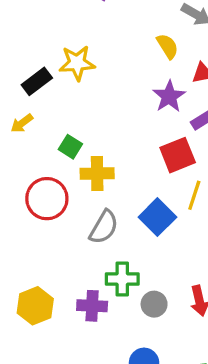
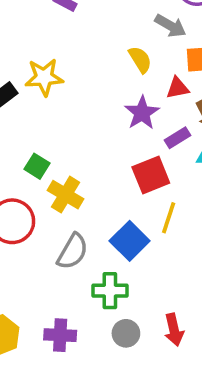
yellow cross: (97, 173) -> (65, 195), turned 32
green cross: (122, 279) -> (110, 291), moved

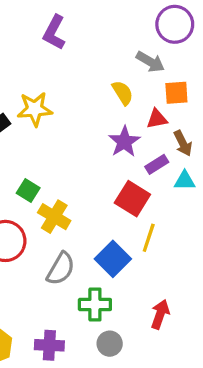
red square: (151, 175) -> (132, 199), turned -36
red arrow: (174, 330) -> (160, 314), moved, turned -148

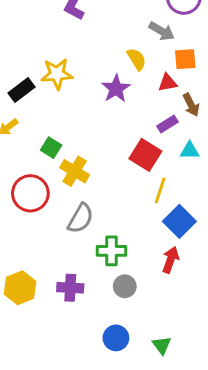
purple star: (124, 142) -> (116, 89), moved
cyan triangle: (185, 181) -> (190, 151), moved
blue square: (113, 259) -> (179, 221), moved

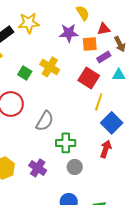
orange square: (185, 59) -> (90, 44), moved
purple star: (116, 89) -> (69, 33), turned 30
yellow cross: (75, 171) -> (50, 67), moved
purple cross: (70, 288) -> (38, 168), turned 30

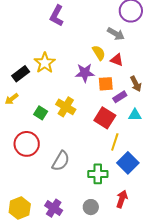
yellow star: (29, 23) -> (45, 63), turned -30
red triangle: (104, 29) -> (117, 60), moved, turned 32
green cross: (66, 143) -> (98, 174), moved
red arrow: (106, 149) -> (122, 199), moved

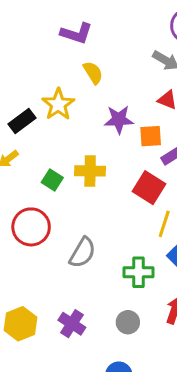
purple L-shape: (57, 16) -> (76, 33), turned -100
yellow semicircle: (99, 53) -> (93, 73), moved
yellow cross: (66, 107) -> (90, 171), turned -30

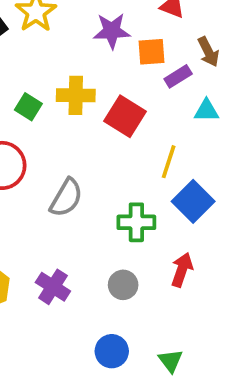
red square: (149, 188) -> (125, 116), moved

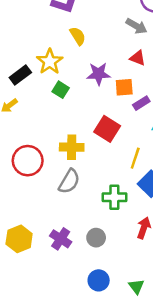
yellow cross: (76, 95) -> (72, 147), moved
green square: (28, 107) -> (61, 90), moved
gray circle: (123, 285) -> (96, 238), moved

